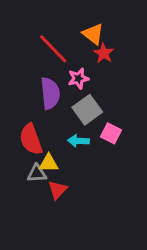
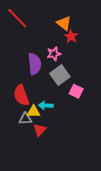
red line: (53, 49) -> (17, 18), moved
cyan arrow: (78, 141) -> (46, 105), moved

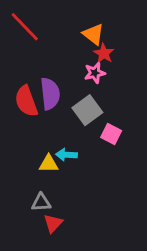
pink star: (54, 54) -> (95, 73), moved
red semicircle: (21, 95) -> (26, 101), moved
gray triangle: (25, 119) -> (41, 202), moved
red triangle: (40, 130) -> (53, 223), moved

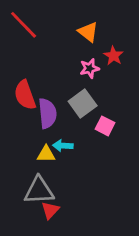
red star: (104, 54) -> (113, 56), moved
purple semicircle: (50, 94) -> (47, 113), moved
gray triangle: (41, 202) -> (39, 191), size x1.6

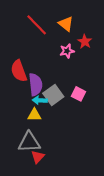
red line: (24, 25) -> (37, 25), moved
gray square: (83, 103) -> (53, 95), moved
cyan arrow: (63, 146) -> (40, 100), moved

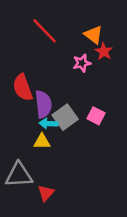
orange triangle: (66, 24) -> (93, 35), moved
gray triangle: (29, 142) -> (19, 175), moved

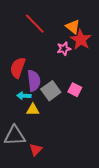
red star: (104, 51) -> (81, 40), size x1.5
red semicircle: (23, 87) -> (18, 68), turned 40
cyan arrow: (48, 124) -> (24, 96), moved

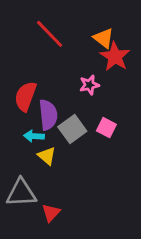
pink star: (64, 49) -> (89, 85), moved
yellow triangle: (33, 110) -> (47, 156), turned 40

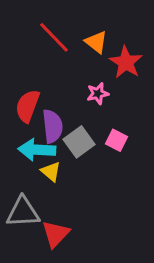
orange triangle: (104, 38) -> (96, 42), moved
cyan arrow: (34, 136) -> (37, 150), size x1.6
red triangle: (51, 213) -> (56, 234), size x1.4

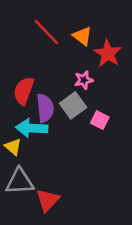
gray square: (79, 142) -> (73, 105), moved
yellow triangle: (51, 172) -> (13, 147), moved

